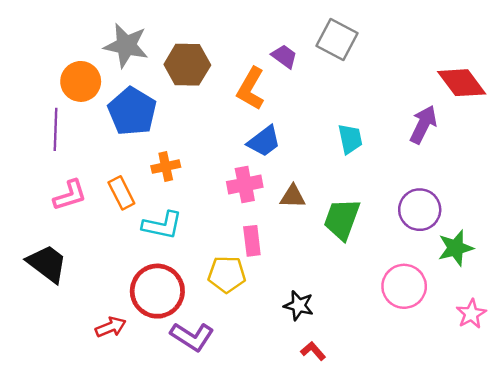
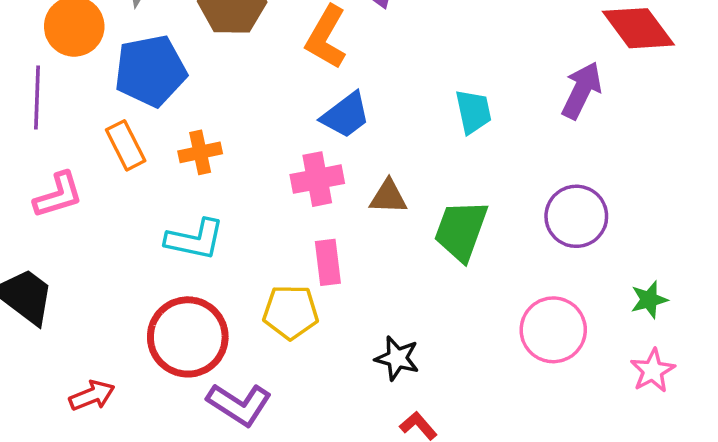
blue pentagon: (132, 111) -> (150, 71), turned 30
orange rectangle: (121, 193) -> (126, 145), moved
green star: (456, 248) -> (649, 300), moved, size x0.7
red arrow: (111, 327) -> (92, 395), moved

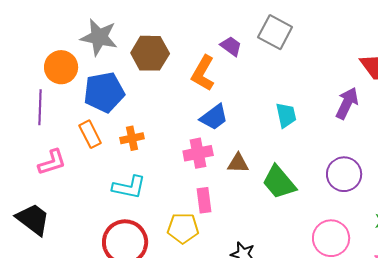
green trapezoid: (461, 230) -> (279, 182), turned -60

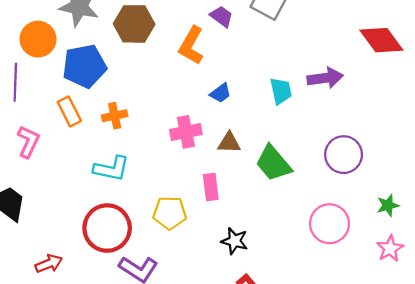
purple arrow: (347, 103) -> (325, 78), moved, turned 56
blue trapezoid: (214, 117) -> (220, 93), moved, size x0.7
pink L-shape: (52, 162) -> (28, 142), turned -48
pink rectangle: (204, 200) -> (211, 187), moved

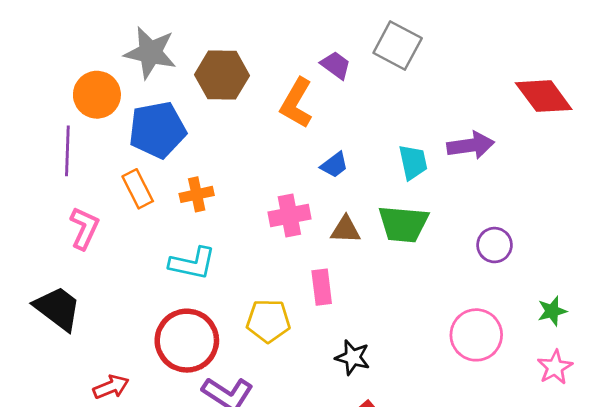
purple circle: (344, 155) -> (495, 245), size x0.7
green trapezoid: (273, 163) -> (403, 224), moved, turned -45

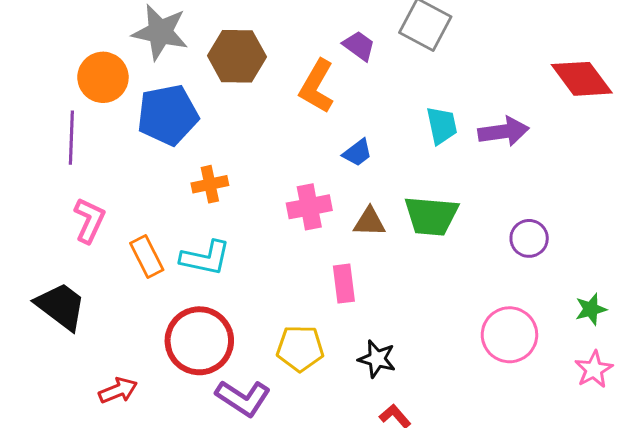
cyan trapezoid: (413, 162) -> (442, 126), moved
orange rectangle: (138, 189) -> (147, 256), moved
yellow pentagon: (268, 321) -> (300, 348), moved

